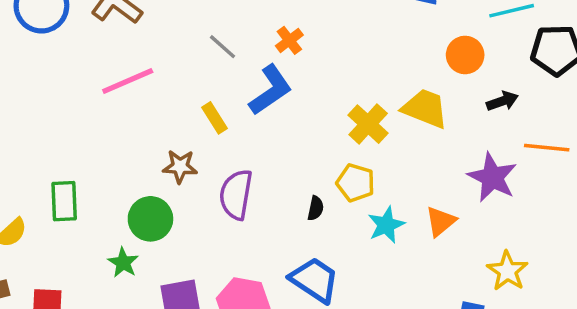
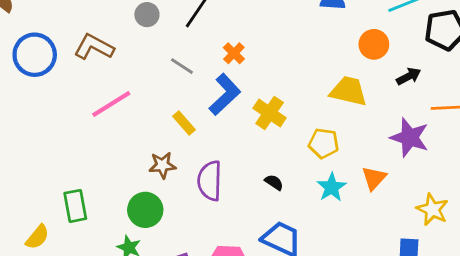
yellow cross: (368, 124) -> (270, 113), moved
yellow pentagon: (356, 183) -> (324, 143), moved
black semicircle: (316, 208) -> (274, 182), turned -60

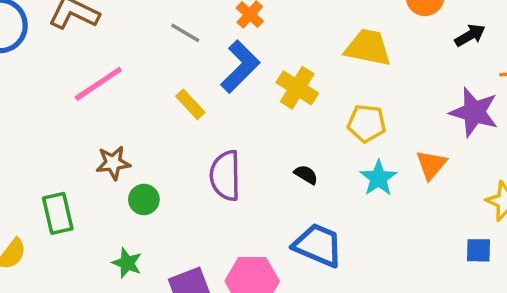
yellow trapezoid: (349, 91) -> (368, 48), moved
brown star: (162, 165) -> (113, 163), moved
green circle: (145, 210) -> (144, 199), moved, size x0.7

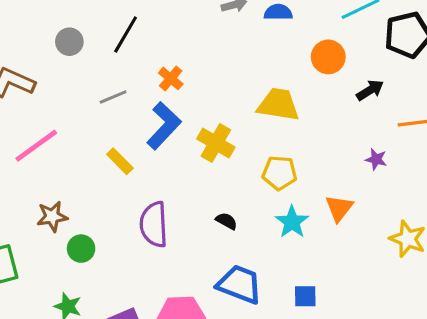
gray line: (185, 33) -> (113, 97), turned -52
purple star: (474, 112) -> (376, 159), size x0.5
blue square: (479, 250) -> (305, 296), moved

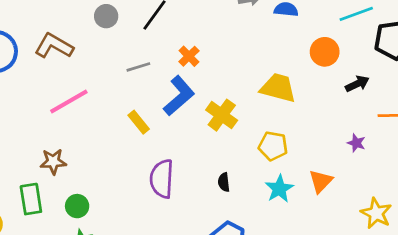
brown star: (52, 216) -> (53, 162), moved
black semicircle: (226, 221) -> (224, 182), turned -132
green circle: (81, 249) -> (77, 206), moved

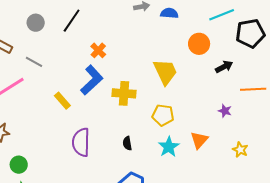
gray line: (138, 67) -> (34, 62), moved, turned 48
yellow trapezoid: (278, 88) -> (165, 72), turned 52
yellow cross: (222, 115) -> (124, 93), turned -30
yellow star: (376, 213) -> (240, 150), moved, size x0.7

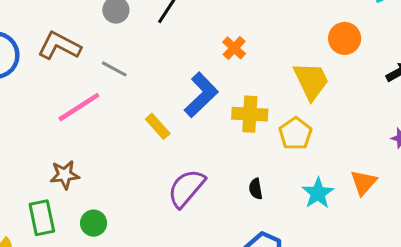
orange circle: (199, 44) -> (345, 38), moved
orange cross: (98, 50) -> (234, 48), moved
yellow pentagon: (163, 115) -> (295, 134), moved, turned 30
purple semicircle: (81, 142) -> (186, 188), turned 40

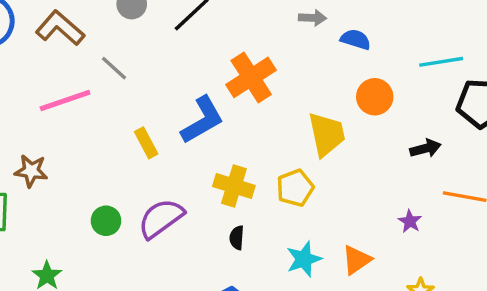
orange cross: (234, 48) -> (251, 77), size x1.8
yellow cross: (250, 114) -> (234, 186), moved
green circle: (94, 223) -> (106, 221), moved

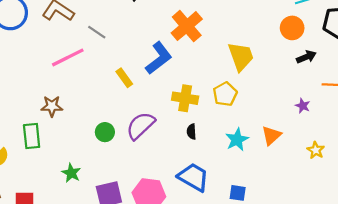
orange circle: (375, 97) -> (292, 28), moved

